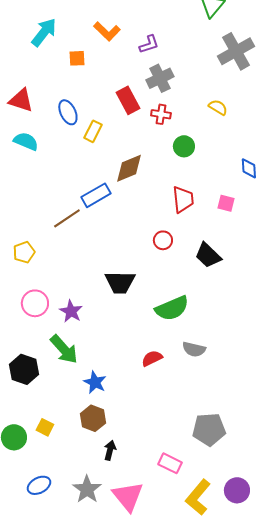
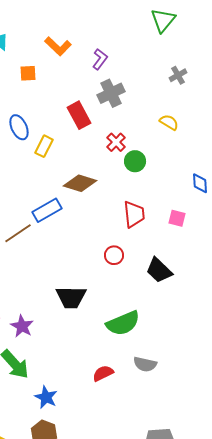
purple L-shape: (149, 44) -> (100, 59), turned -35
gray cross: (236, 51) -> (178, 75), moved, size x0.5
red cross: (161, 114) -> (116, 142), moved, turned 36
brown diamond: (129, 168) -> (80, 183), turned 40

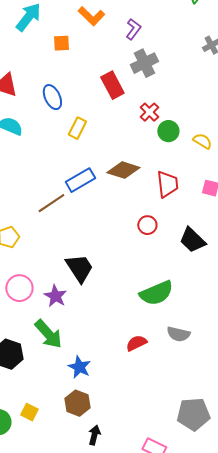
yellow semicircle: (169, 122) -> (202, 141), moved
yellow rectangle: (44, 146) -> (77, 128), moved
brown diamond: (80, 183) -> (123, 170), moved
black trapezoid: (71, 297) -> (79, 268), moved, turned -124

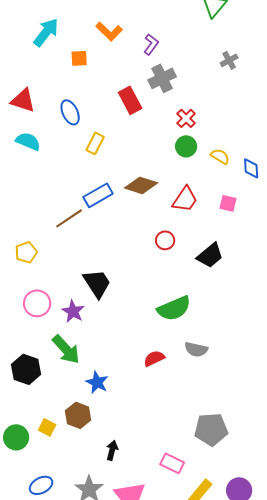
red cross: (149, 112) -> (186, 118), moved
red trapezoid: (167, 184) -> (185, 199), turned 40
black trapezoid: (192, 240) -> (210, 255), turned -84
brown hexagon: (77, 403) -> (78, 415), moved

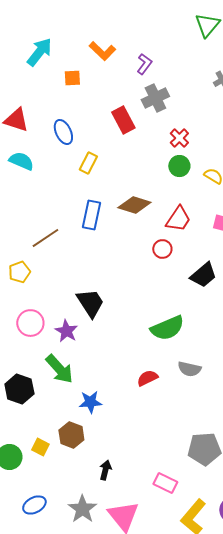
blue rectangle: (98, 195) -> (91, 215), turned -48
brown line: (69, 218) -> (45, 238), moved
red circle: (165, 240) -> (162, 249), moved
blue star: (97, 382) -> (90, 402), turned -30

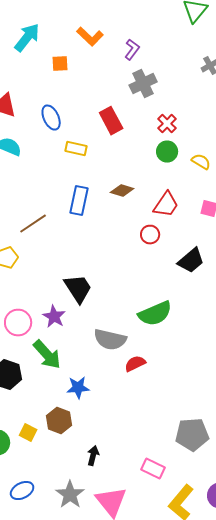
red rectangle: (123, 120) -> (111, 121), moved
yellow rectangle: (88, 163) -> (76, 149), turned 75
brown diamond: (134, 205) -> (122, 191), size x0.7
pink circle: (30, 323) -> (18, 323), moved
gray semicircle: (189, 369) -> (110, 340), moved, size x1.4

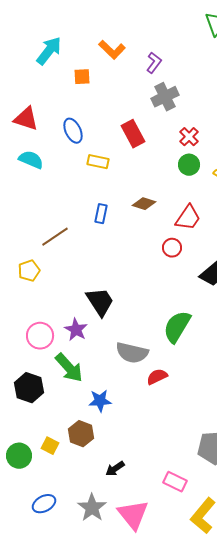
blue rectangle: (79, 201) -> (101, 214), size x0.7
green semicircle: (155, 314) -> (177, 327), turned 144
black arrow: (93, 456) -> (115, 469), turned -138

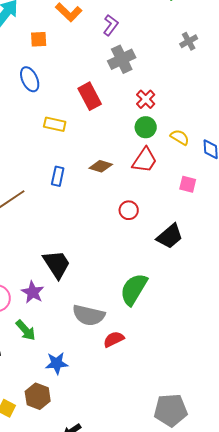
blue ellipse: (73, 131) -> (30, 79), moved
red trapezoid: (188, 218) -> (145, 160), moved
green arrow: (69, 368) -> (26, 330), size x0.7

